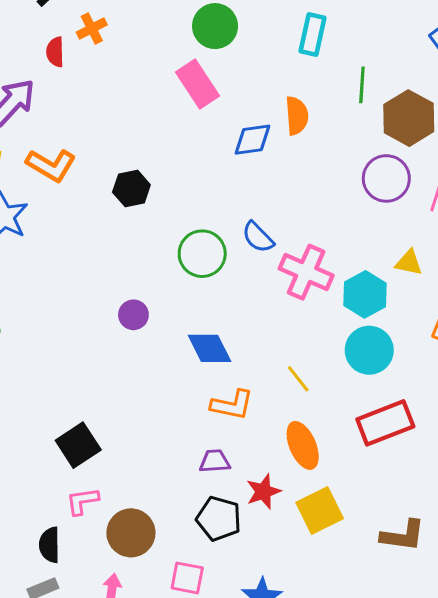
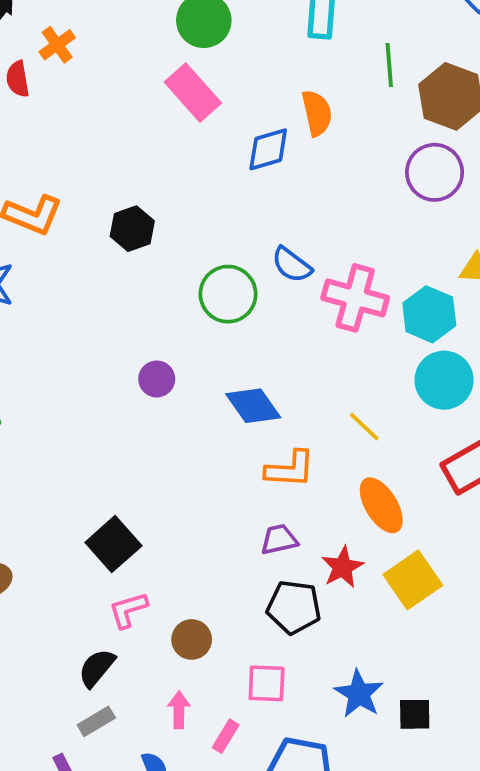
brown circle: (131, 533) -> (192, 639), size x0.7
black semicircle: (50, 545) -> (97, 668), turned 48

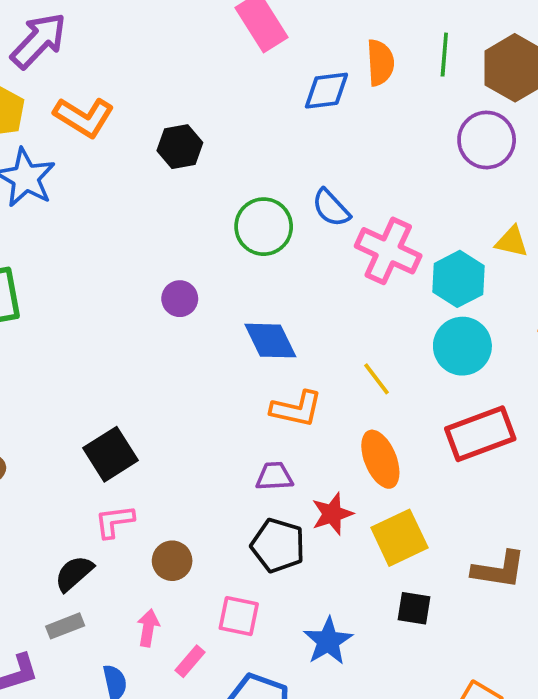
green line: (389, 65) -> (444, 55), moved
black square: (415, 714) -> (414, 608), moved

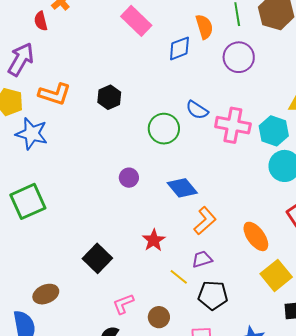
purple circle: (487, 140) -> (239, 57), moved
yellow line: (376, 379) -> (179, 277), moved
orange L-shape: (296, 409) -> (205, 221), turned -40
black square: (111, 454) -> (97, 258), moved
red star: (332, 514) -> (154, 240), moved

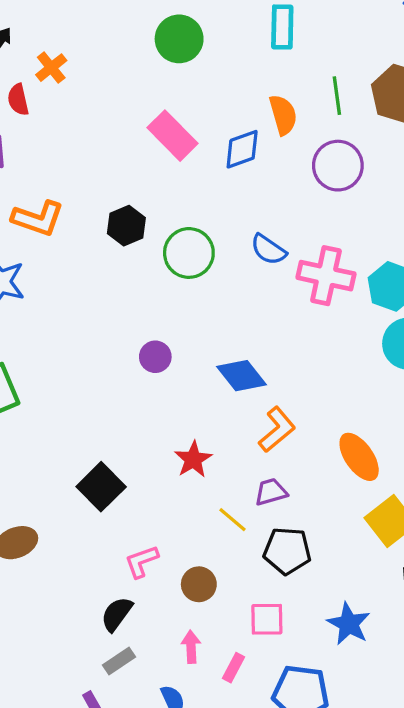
pink rectangle: (136, 21) -> (173, 136), moved
green circle: (164, 129) -> (189, 253), moved

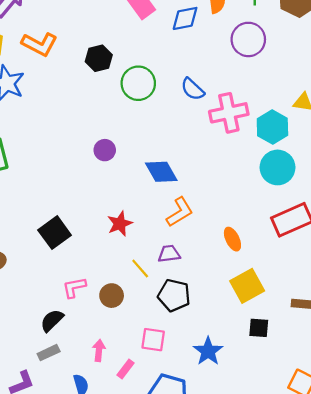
pink cross: (326, 276) -> (229, 113), turned -33
orange ellipse: (359, 457) -> (232, 239), size x0.7
brown circle: (199, 584) -> (112, 296), moved

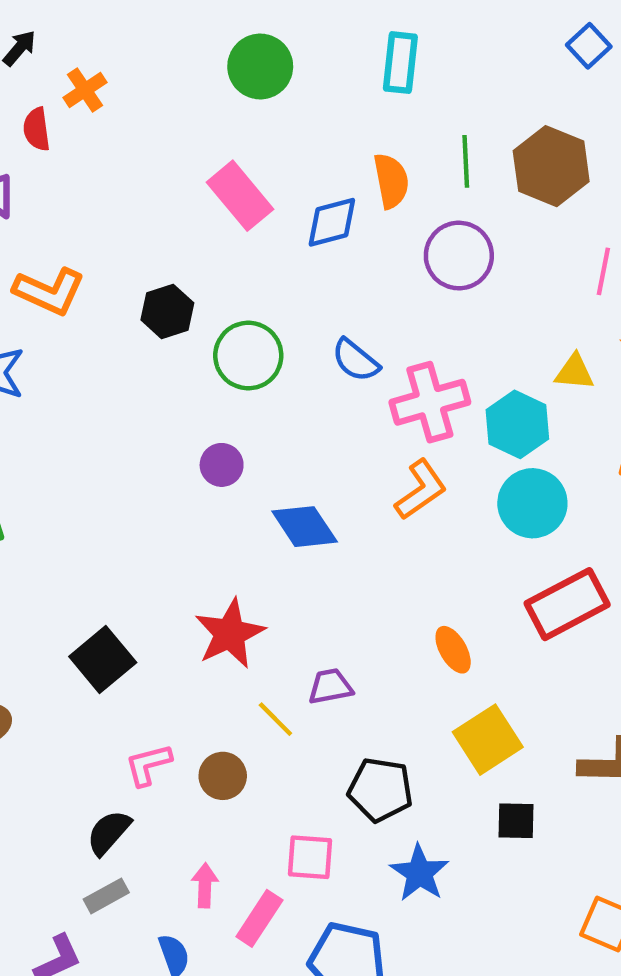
purple circle: (105, 150) -> (222, 465), moved
orange L-shape: (180, 212) -> (421, 490), moved
red star: (120, 224) -> (230, 634), size x1.4
black pentagon: (174, 295) -> (380, 790), moved
pink rectangle: (125, 369) -> (259, 918), size x1.4

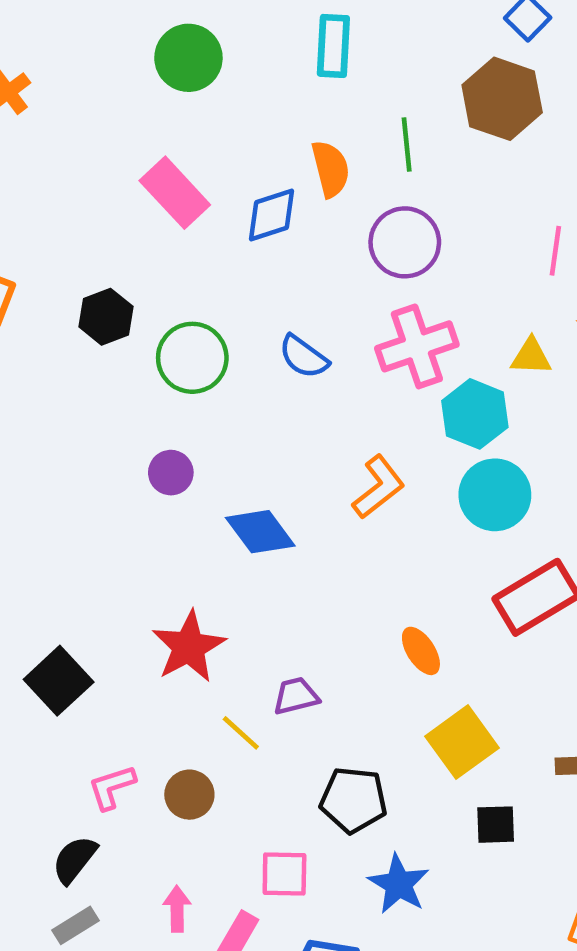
brown hexagon: (551, 166) -> (502, 99), moved
pink cross: (430, 402) -> (417, 346), moved

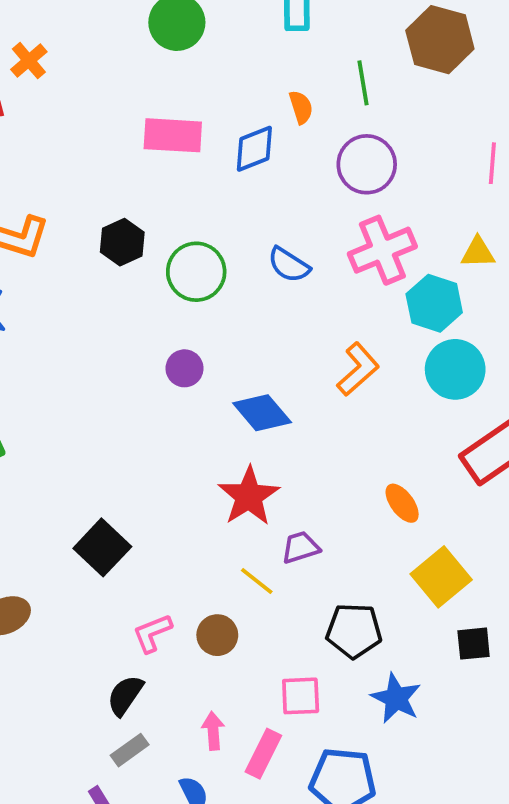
orange semicircle: (331, 169) -> (301, 107), size x0.7
pink rectangle: (175, 193) -> (173, 135), turned -40
red star: (189, 647) -> (249, 496), moved

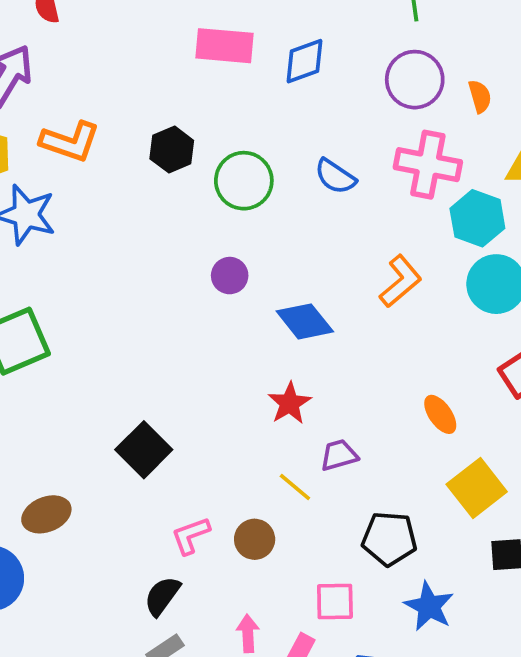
orange semicircle: (301, 107) -> (480, 96), moved
pink cross: (382, 250) -> (428, 165), turned 32
red star: (249, 496) -> (289, 403), size x0.7

